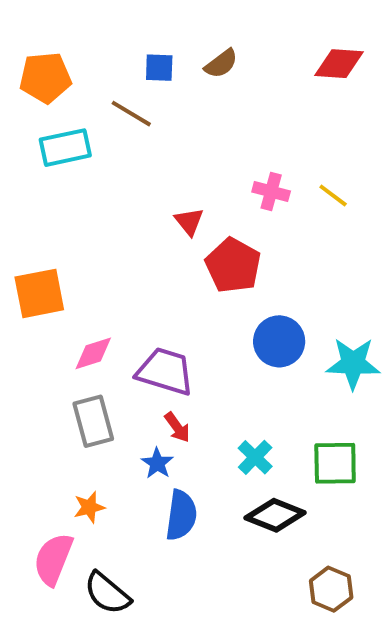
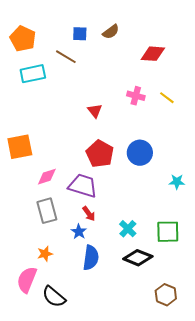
red diamond: (339, 64) -> (153, 54), moved
orange pentagon: (45, 78) -> (23, 39), turned 30
red pentagon: (233, 265) -> (100, 154), moved
blue circle: (279, 341) -> (140, 153), moved
cyan star: (353, 363) -> (177, 182), size x0.6

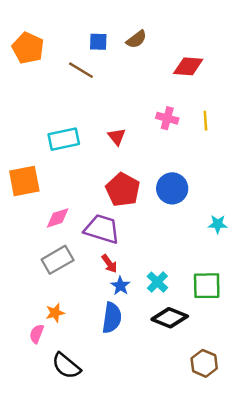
cyan rectangle: (33, 74) -> (64, 139), moved
yellow line: (167, 98) -> (205, 121), turned 49
gray rectangle: (47, 211) -> (58, 260), turned 75
blue star: (79, 232) -> (120, 286), moved
pink semicircle: (27, 280) -> (37, 334), moved, size x0.6

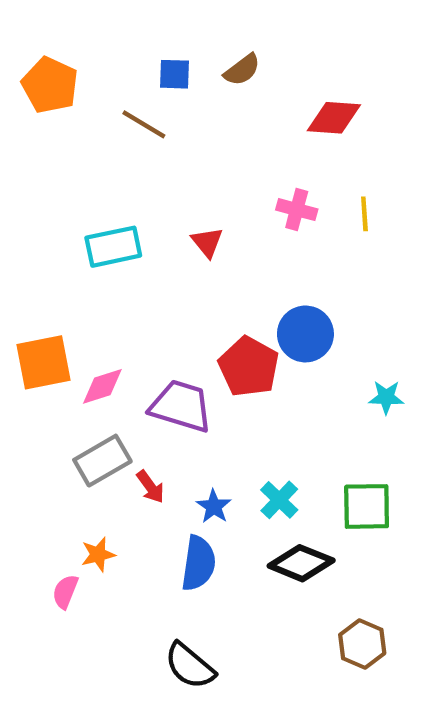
orange square: (24, 181) -> (43, 362), moved
red pentagon: (123, 190) -> (249, 367), moved
red arrow: (109, 264) -> (150, 487), moved
black semicircle: (66, 366) -> (190, 666), moved

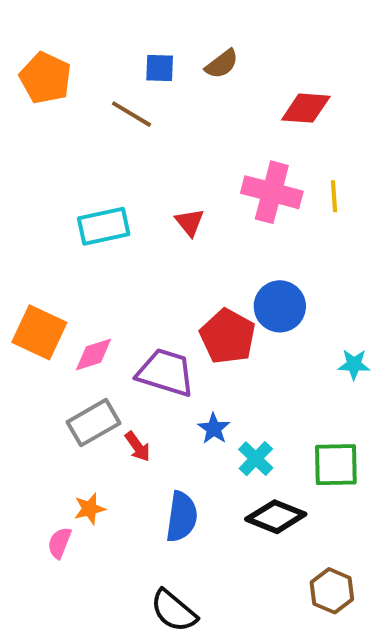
pink cross: (297, 210) -> (272, 192), size x1.6
orange square: (43, 362) -> (39, 332), turned 36
blue star: (214, 506) -> (214, 429), moved

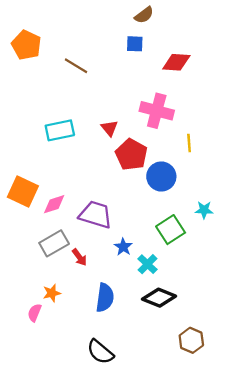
brown semicircle: (222, 64) -> (144, 15), moved
blue square: (160, 68) -> (135, 44), moved
yellow line: (334, 196) -> (189, 143), moved
red pentagon: (228, 336) -> (131, 155), moved
green square: (336, 465) -> (171, 230), moved, turned -32

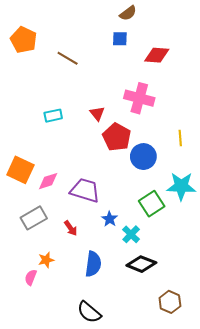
cyan rectangle: (60, 130) -> (53, 116), size x0.7
yellow line: (189, 143) -> (180, 138), moved
cyan star: (204, 210) -> (181, 186), size x1.8
gray rectangle: (54, 243) -> (34, 218), moved

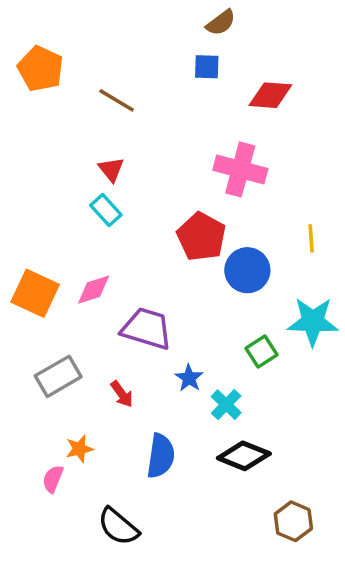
red triangle: (97, 114) -> (111, 169), moved
cyan rectangle: (53, 116) -> (106, 210), moved, turned 60
pink diamond: (48, 181) -> (94, 290), moved
green square: (152, 204) -> (262, 352), size x0.7
black semicircle: (89, 312) -> (118, 527), moved

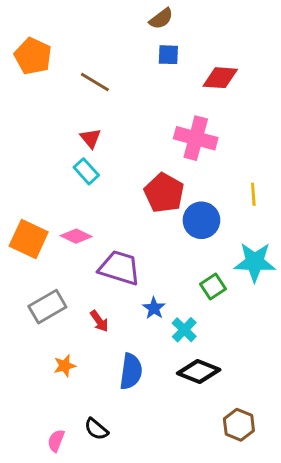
brown semicircle: (221, 23) -> (161, 19), moved
pink diamond: (94, 290) -> (76, 236), turned 44
pink semicircle: (53, 479) -> (56, 441), moved
black semicircle: (118, 527) -> (96, 429), size x0.7

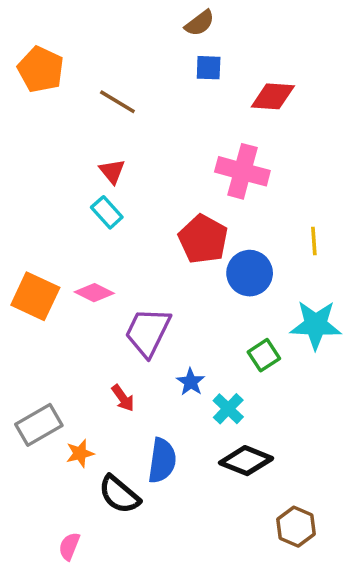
purple trapezoid: (119, 268) -> (148, 332), turned -81
gray rectangle: (47, 307) -> (39, 425), moved
black semicircle: (96, 429) -> (119, 494), moved, size x1.4

